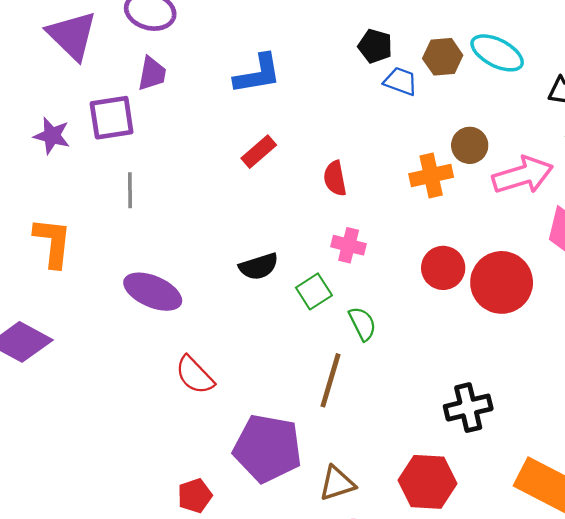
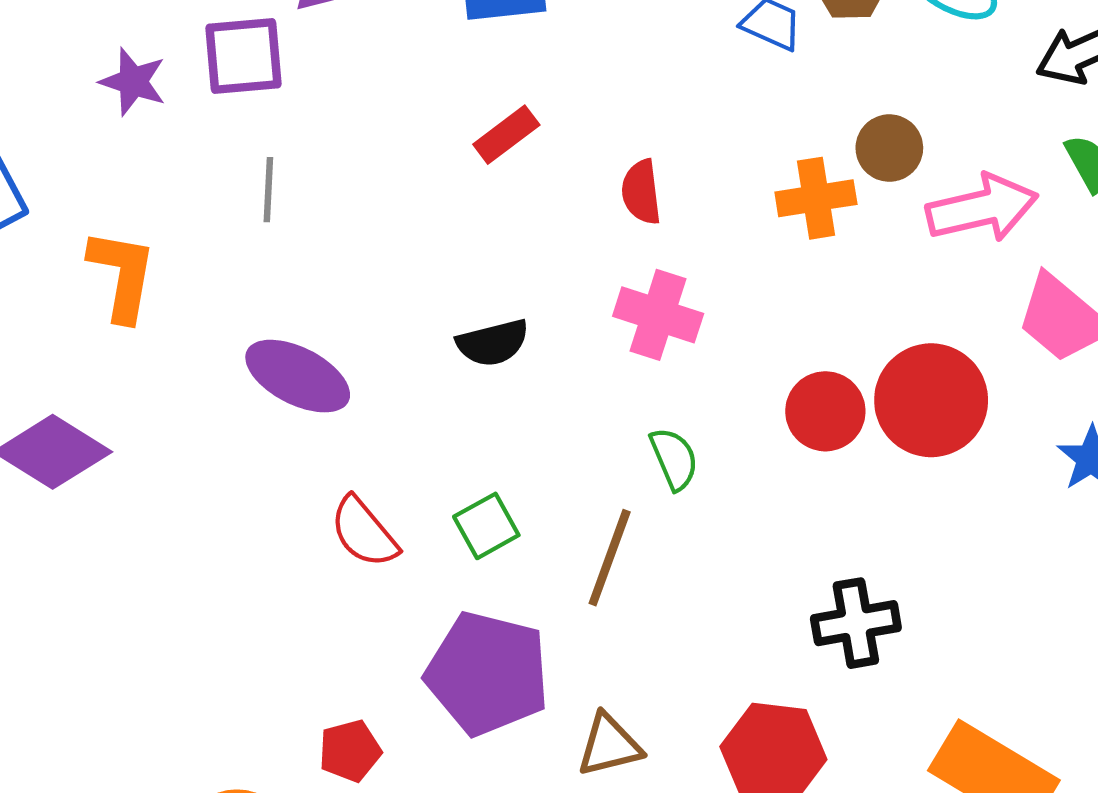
pink cross: (349, 245) -> (658, 315), size x1.4
red circle: (443, 268) -> (825, 411), moved
green square: (314, 291) -> (486, 526), moved

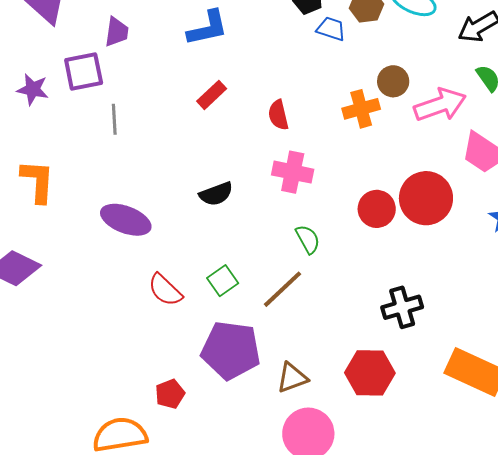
gray line: (268, 190) -> (114, 119), moved
brown line: (610, 558) -> (282, 289), turned 33

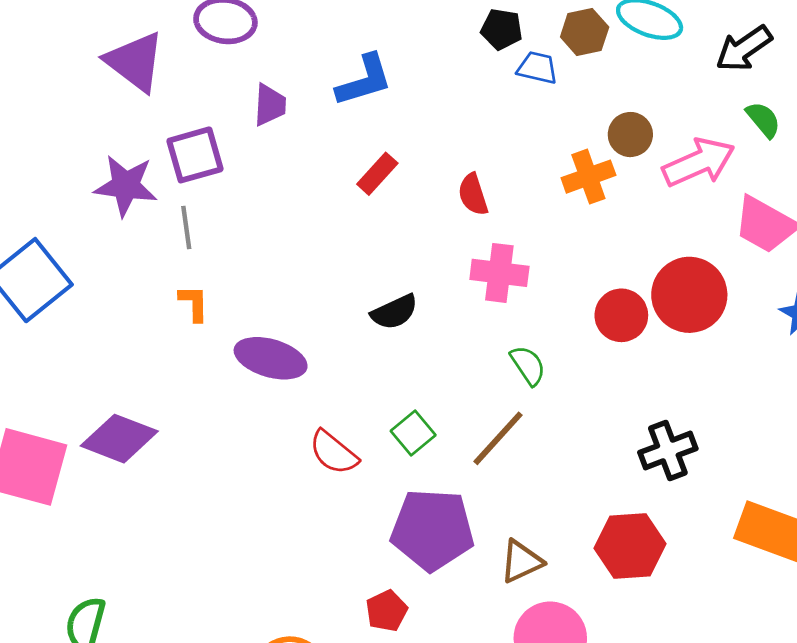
purple trapezoid: (117, 32) -> (270, 105), moved
purple star: (33, 89) -> (126, 186), size x1.4
gray line: (114, 119) -> (186, 227), moved
orange L-shape: (38, 181) -> (194, 303), moved, size x0.6
red pentagon: (170, 394) -> (387, 611), moved

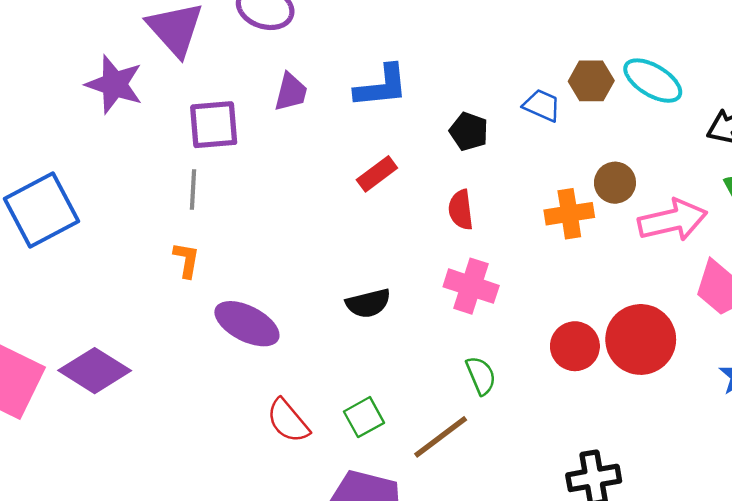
black pentagon: (502, 29) -> (469, 131), moved
purple star: (126, 186) -> (114, 84), moved

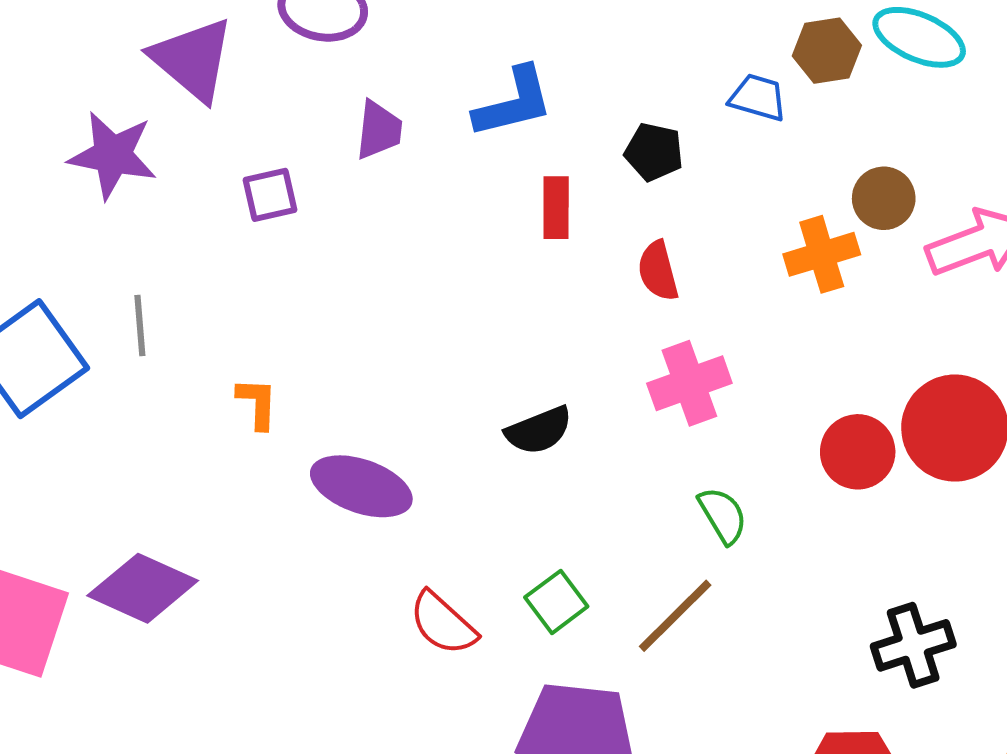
purple square: (214, 125) -> (270, 195), size x0.7
red rectangle: (377, 174) -> (556, 208), moved, turned -45
gray line: (193, 189) -> (140, 326), moved
pink cross: (471, 286) -> (689, 383), turned -30

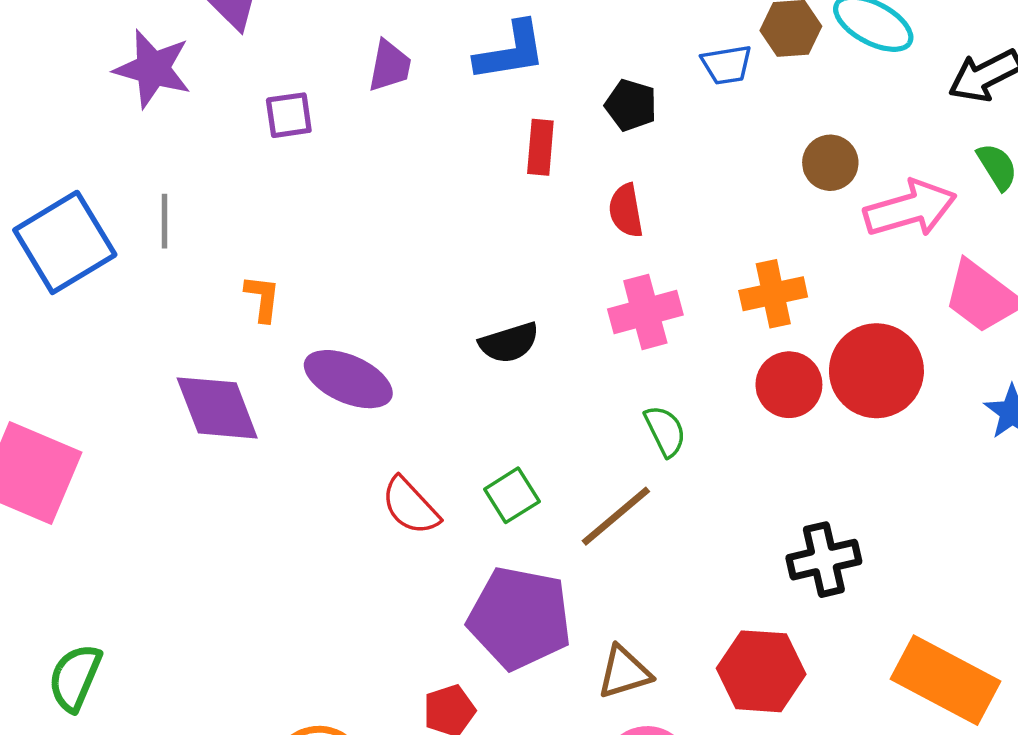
blue trapezoid: (758, 98) -> (727, 65), turned 150
orange cross: (822, 254) -> (773, 294), moved
purple diamond: (143, 588) -> (217, 408), moved, turned 40

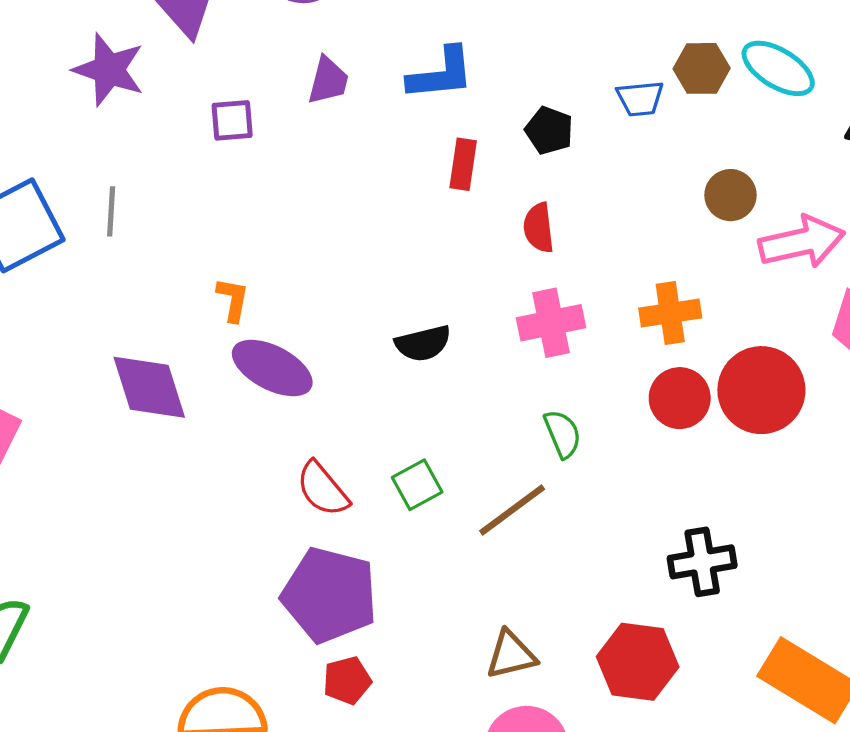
orange L-shape: (262, 298) -> (233, 300), moved
purple pentagon: (520, 618) -> (329, 595), moved

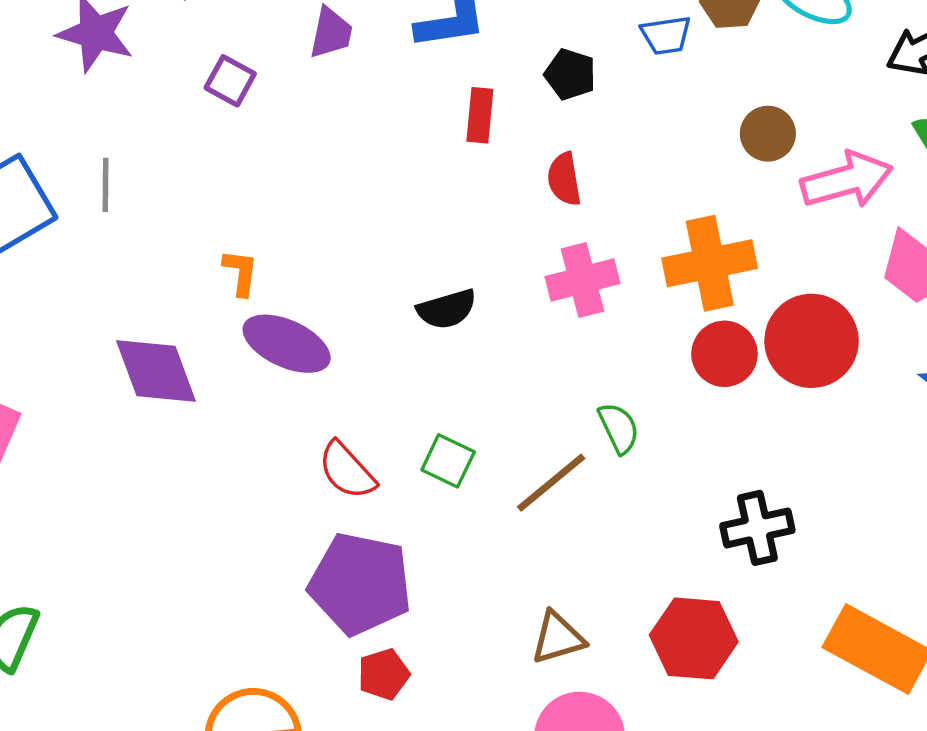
purple square: (232, 120) -> (230, 81), turned 36
orange cross: (670, 313) -> (710, 263), size x1.4
green semicircle: (563, 434) -> (619, 428), moved
green square: (417, 485) -> (448, 461), turned -33

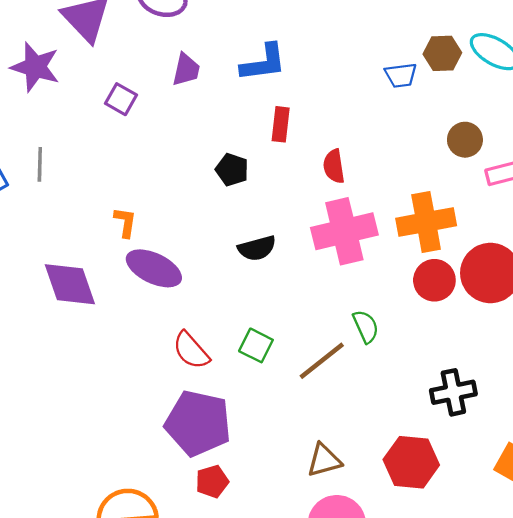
black pentagon: (570, 74) -> (232, 170), moved
pink cross: (583, 280) -> (344, 231), size x1.4

